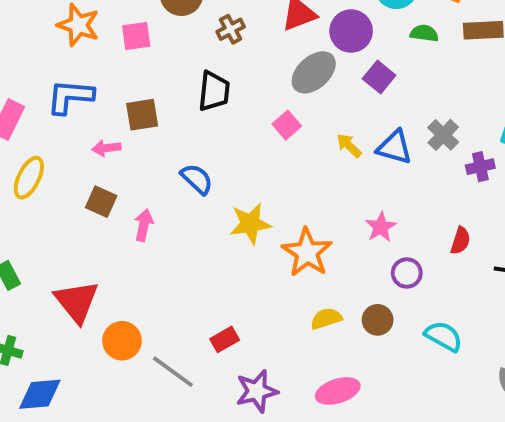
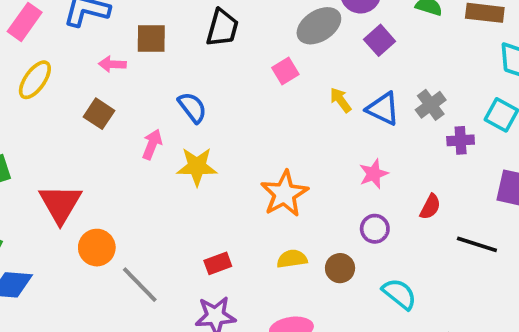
yellow star: (250, 224) -> (197, 167), moved
pink arrow: (144, 225) -> (152, 144), moved
pink star: (381, 227) -> (374, 174), moved
red rectangle: (225, 339) -> (218, 263), moved

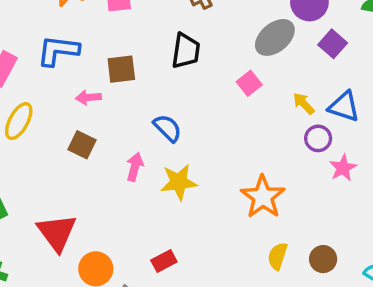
purple circle: (375, 229) -> (318, 138), moved
yellow semicircle: (292, 259) -> (278, 256), turned -56
red rectangle: (218, 263) -> (164, 261), moved

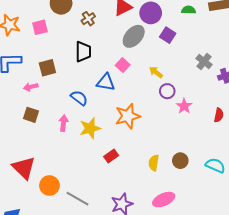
blue triangle: (344, 107) -> (106, 82), moved
orange star: (263, 197) -> (128, 116), moved, turned 30
red rectangle: (164, 261) -> (111, 156), moved

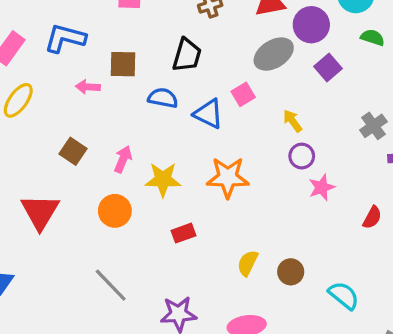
blue semicircle: (79, 98) -> (163, 98), moved, turned -42
brown square: (31, 115) -> (73, 151), moved
orange circle: (49, 186) -> (115, 211), moved

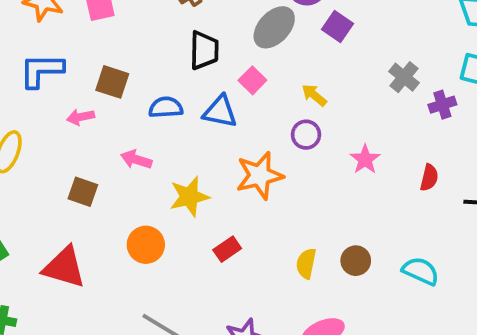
black trapezoid: (187, 55) -> (204, 50), moved
brown square: (123, 64) -> (112, 82), turned 32
purple circle: (302, 156) -> (306, 135), moved
pink arrow: (123, 159) -> (136, 159), moved, turned -80
red triangle: (40, 212) -> (64, 267), turned -30

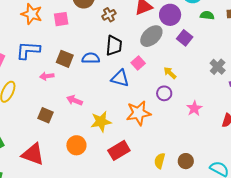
blue semicircle: (166, 107) -> (91, 58), moved
red rectangle: (227, 249) -> (119, 150), size x1.5

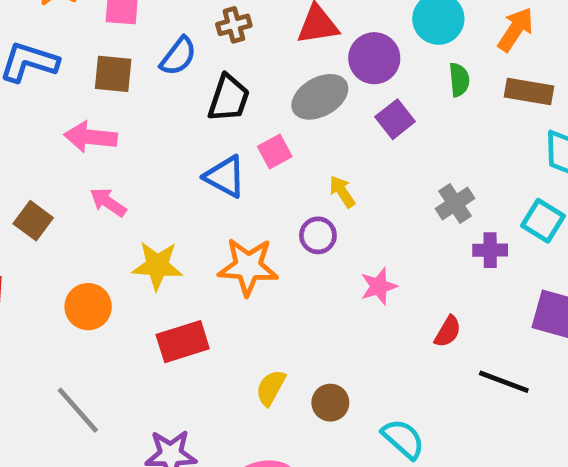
green semicircle: (207, 15) -> (459, 80), turned 64
blue semicircle: (91, 58) -> (178, 56), moved, turned 114
brown square: (65, 59) -> (113, 74), moved, turned -30
pink arrow: (47, 76) -> (90, 137), moved, size x1.5

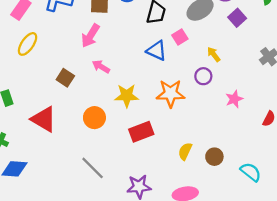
pink arrow: (90, 137) -> (90, 36), turned -60

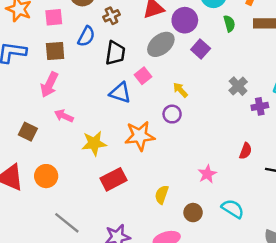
pink star: (234, 99) -> (207, 174), moved
orange circle: (94, 118) -> (46, 176), moved
brown circle: (214, 157) -> (193, 213), moved

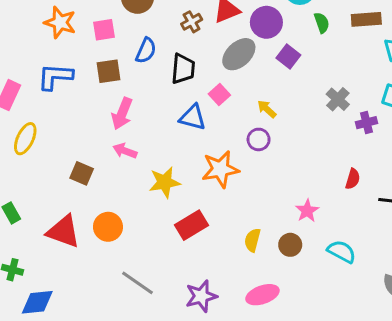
brown cross: (111, 16) -> (192, 22), moved
pink arrow: (49, 85) -> (122, 114), moved
brown circle: (193, 213) -> (290, 245), moved

